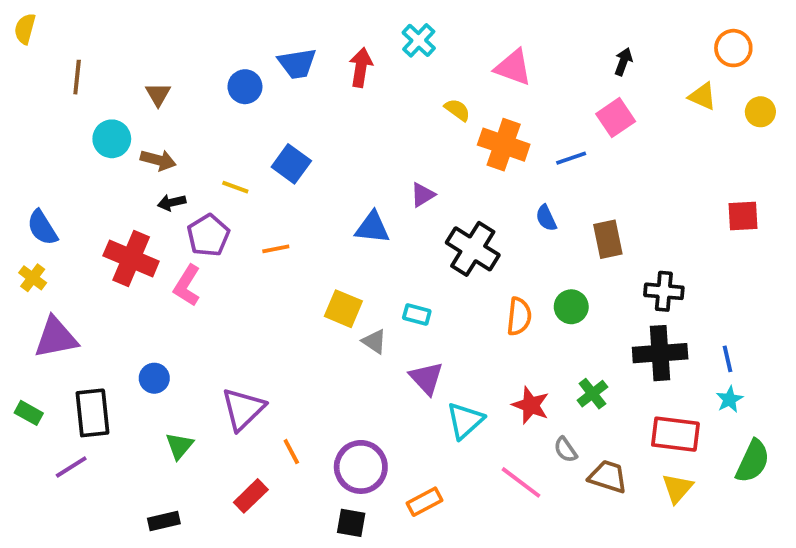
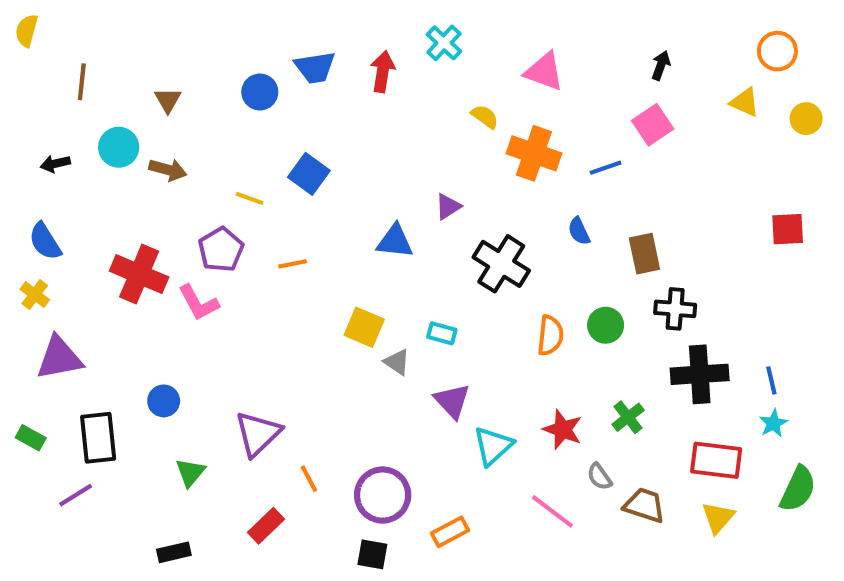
black arrow: (172, 203) -> (55, 164), moved
pink L-shape: (187, 286) -> (198, 303), turned -60
black cross: (664, 291) -> (675, 309), moved

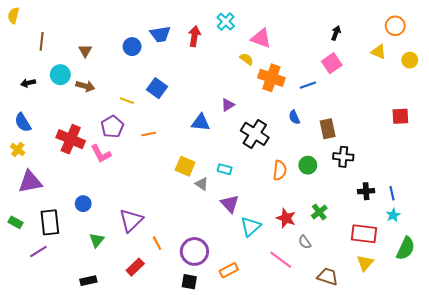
pink triangle: (544, 72) -> (261, 38), moved
black cross: (700, 374) -> (366, 191), moved, size x0.6
brown trapezoid: (644, 505) -> (328, 276), moved

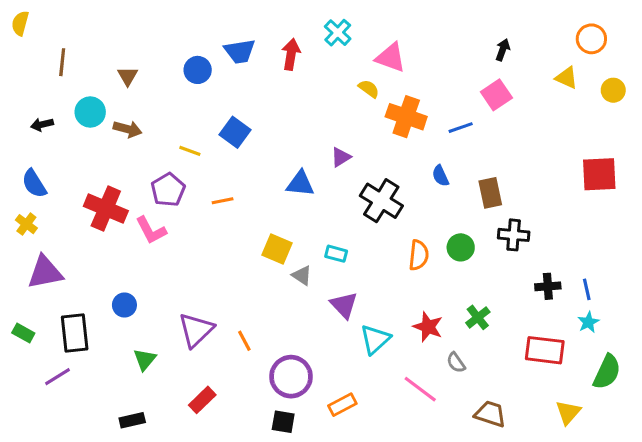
red square: (400, 116) -> (599, 174), size x1.4
orange line: (157, 243) -> (244, 341), moved
yellow triangle: (365, 263) -> (568, 412), moved

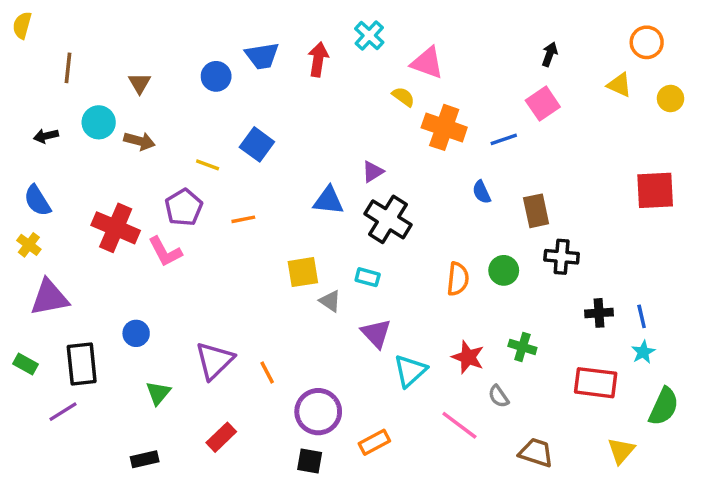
black cross: (381, 201) -> (388, 219), moved
yellow square: (277, 249) -> (303, 272), turned -32
green cross: (478, 317) -> (522, 347), turned -35

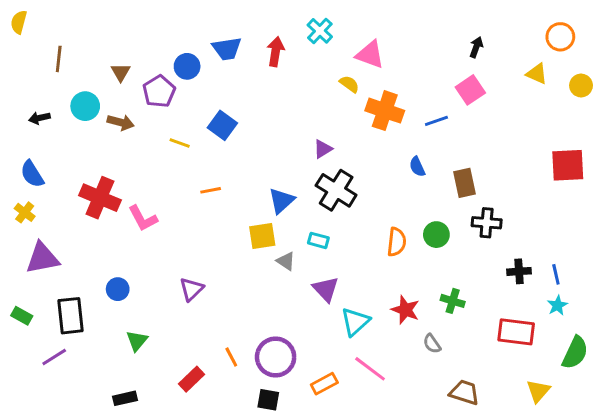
blue triangle: (328, 201) -> (281, 201), moved, turned -48
purple pentagon: (184, 207) -> (159, 91), moved
purple triangle: (214, 361) -> (191, 289), moved, size x0.7
orange line: (267, 372) -> (231, 357), moved
pink line: (459, 425) -> (370, 369), moved

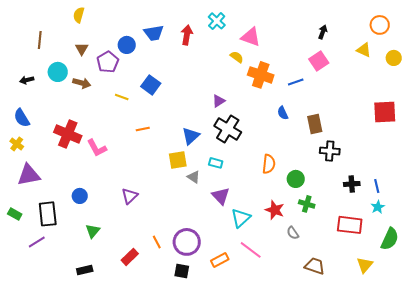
yellow semicircle: (19, 22) -> (79, 15), moved
green circle: (436, 235) -> (296, 179), moved

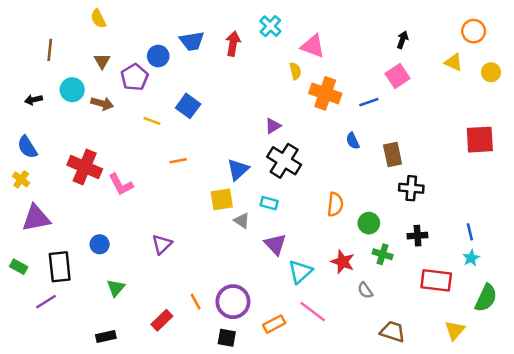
yellow semicircle: (79, 15) -> (98, 19), turned -42
yellow semicircle: (237, 57) -> (295, 71), turned 40
black cross: (352, 184) -> (417, 236), moved

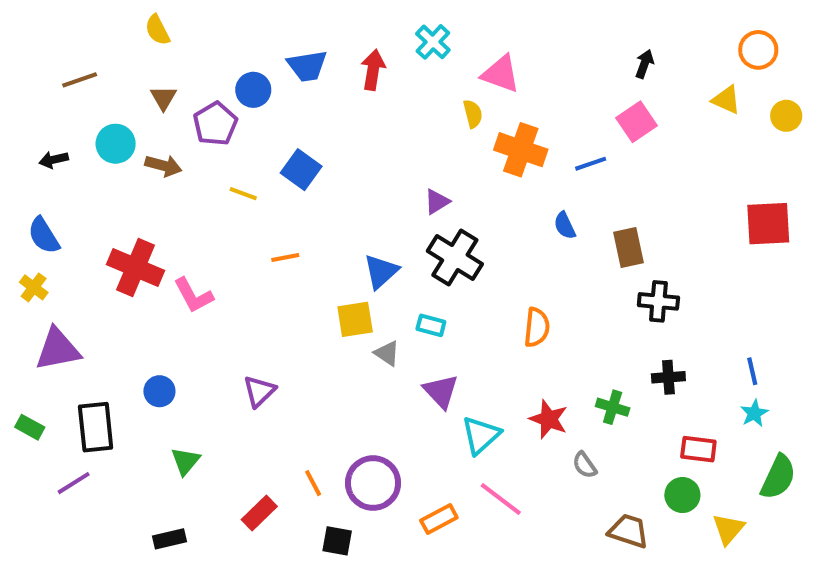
brown line: (50, 50) -> (80, 80), turned 65
green circle: (369, 223) -> (682, 495), moved
red rectangle: (436, 280) -> (698, 449), size x0.7
black square: (227, 338) -> (337, 541), moved

